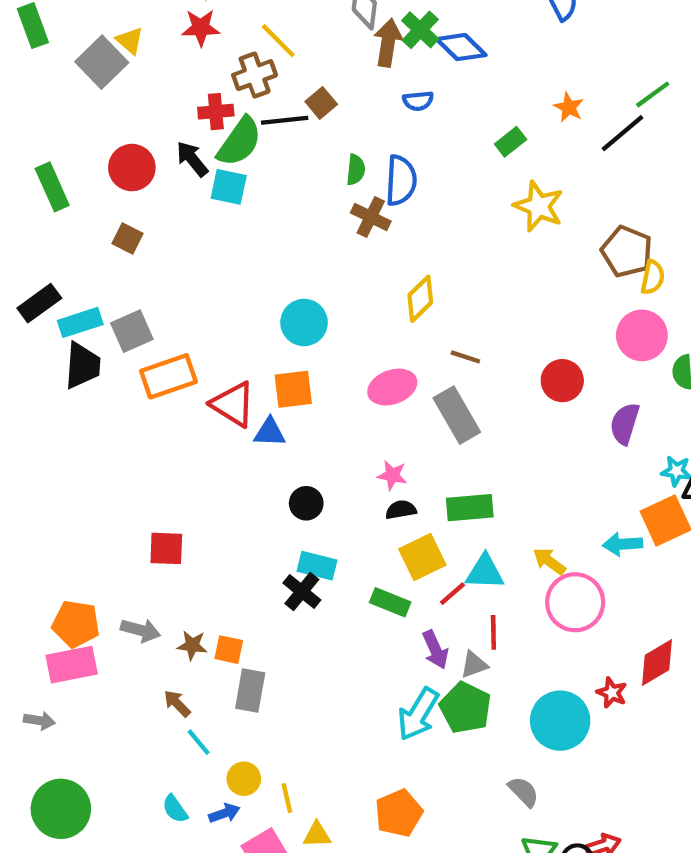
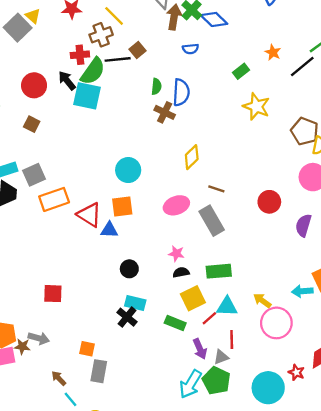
cyan square: (229, 187) -> (87, 96), size x1.4
brown star: (192, 645) -> (22, 346), moved

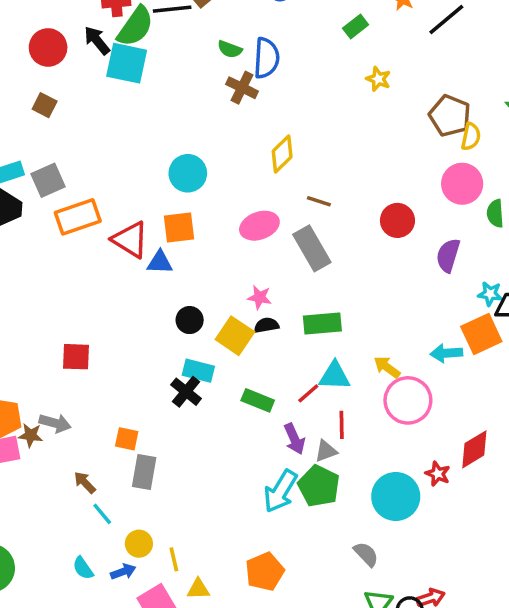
green semicircle: (156, 87) -> (230, 49), turned 105
yellow star: (256, 107) -> (378, 79), size x0.6
yellow square: (193, 298) -> (235, 336), moved, turned -30

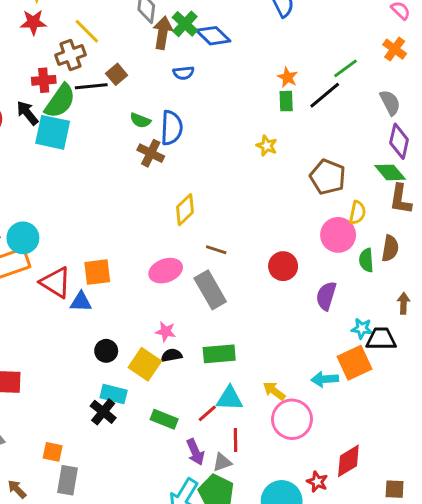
green rectangle: (356, 27) -> (286, 101), moved, turned -54
yellow semicircle: (471, 137) -> (357, 213), moved
cyan circle: (188, 173) -> (23, 238), moved

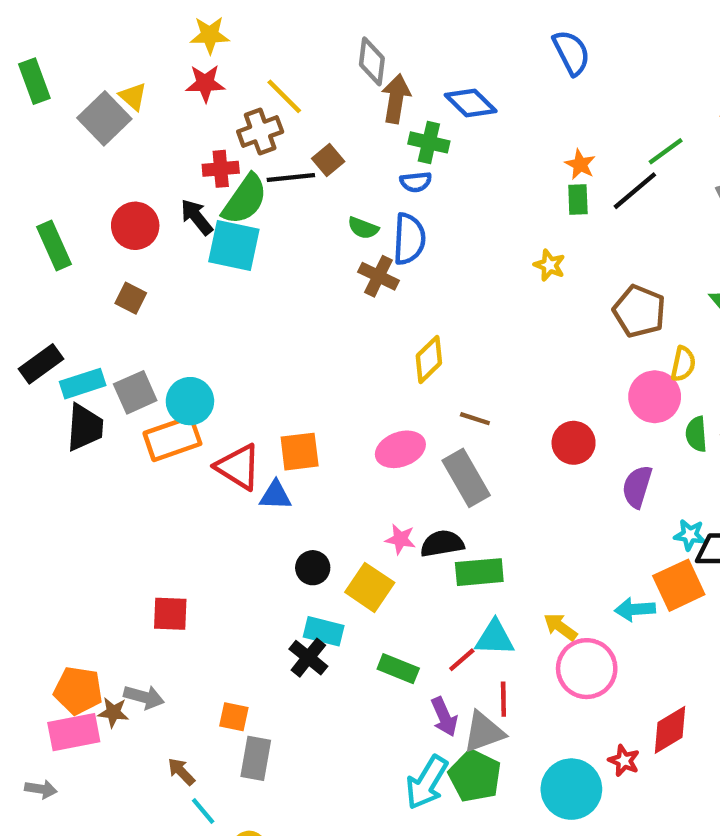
green cross: (185, 24) -> (429, 142), moved, turned -30
blue semicircle: (183, 73) -> (416, 182), moved
black semicircle: (172, 355) -> (442, 544), moved, size x1.4
gray triangle: (222, 462) -> (484, 732), size x1.5

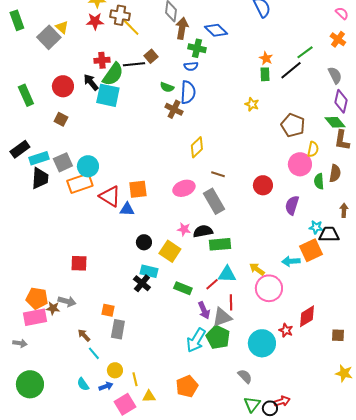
brown cross: (260, 132) -> (120, 15), moved, turned 30

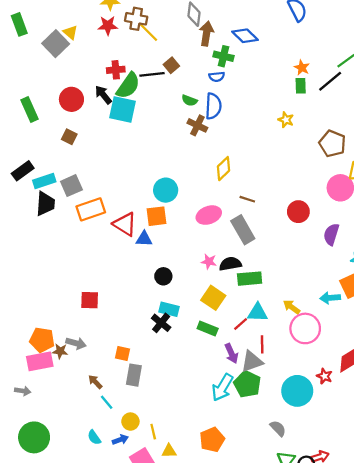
cyan circle: (88, 166) -> (166, 190), moved
yellow square: (170, 251) -> (213, 298), moved

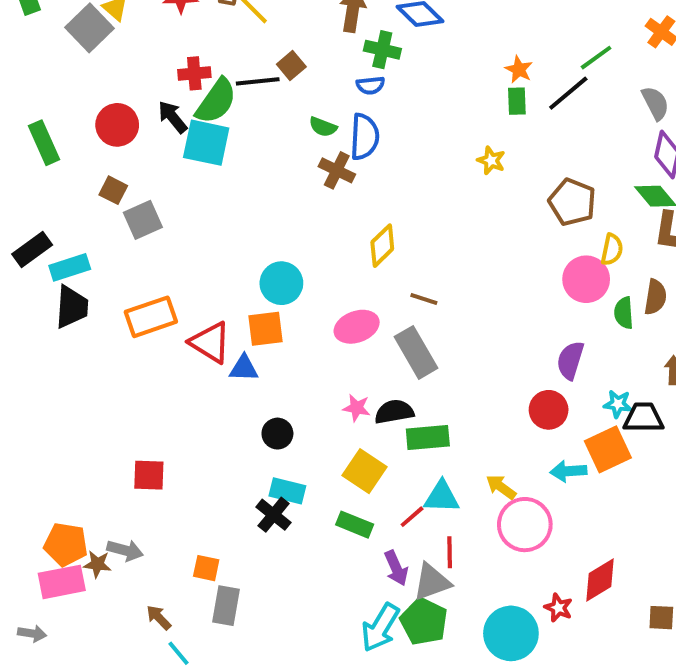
gray square: (71, 186) -> (143, 220), moved
red circle: (298, 212) -> (549, 410), moved

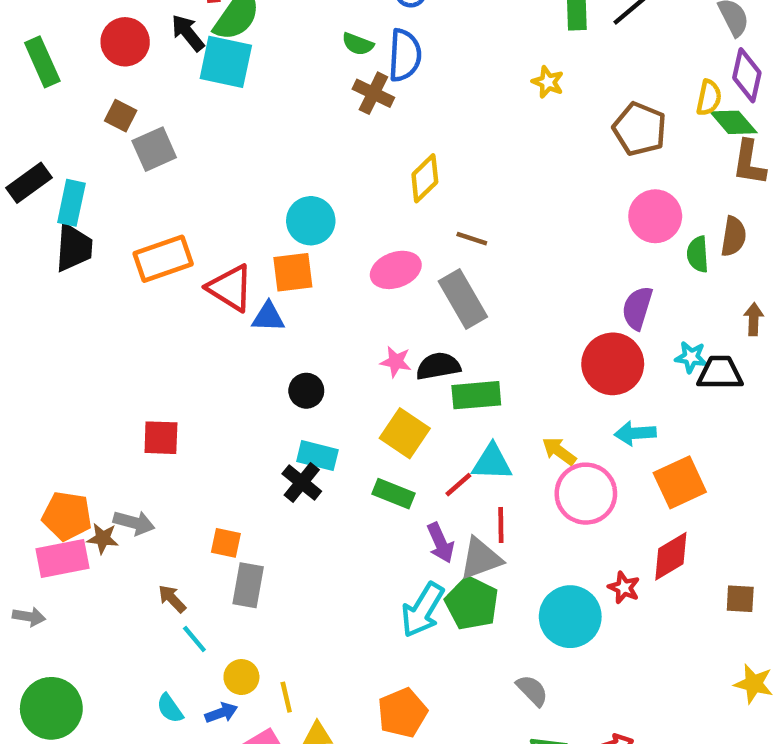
yellow semicircle: (612, 250) -> (709, 98), moved
cyan rectangle: (70, 267) -> (71, 203), turned -60
red circle: (549, 410) -> (613, 364), size x1.4
orange square: (608, 449) -> (680, 482), moved

